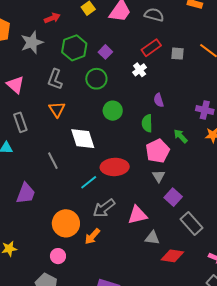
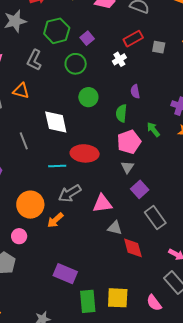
orange triangle: (57, 109) -> (21, 91), moved, turned -48
cyan line: (89, 182) -> (57, 166), turned 30
red diamond: (172, 256) -> (133, 248), turned 60

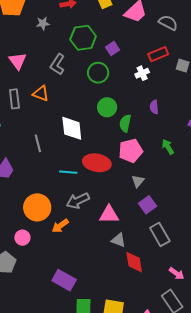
gray star: (15, 21) -> (43, 23), size x0.6
green semicircle: (121, 113) -> (125, 123), moved
pink pentagon: (129, 142) -> (131, 151), moved

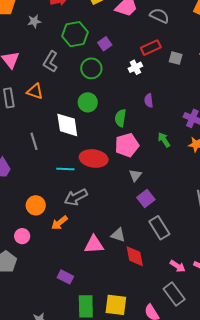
green circle: (107, 107) -> (88, 102), moved
orange circle: (37, 207) -> (36, 205), size x0.7
pink triangle: (109, 215) -> (94, 245), moved
purple rectangle: (64, 280) -> (65, 277), size x0.7

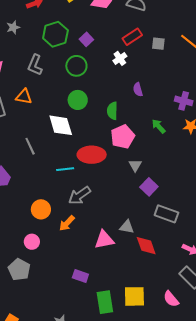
gray rectangle: (159, 228) -> (166, 214), turned -30

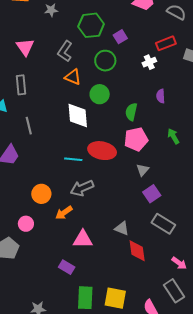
orange triangle: (24, 97) -> (73, 77), moved
gray line: (30, 146) -> (29, 126), moved
pink triangle: (104, 240) -> (83, 239), moved

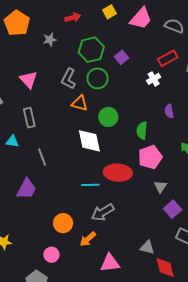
green circle: (105, 61) -> (98, 78), moved

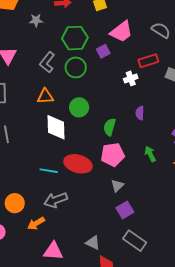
pink trapezoid: (141, 18) -> (121, 32), moved
orange triangle: (80, 103) -> (45, 96), moved, turned -30

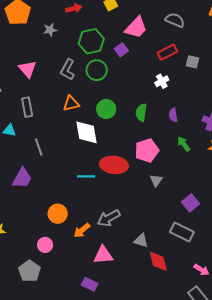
white cross: (131, 78) -> (162, 81), moved
purple semicircle: (140, 113) -> (173, 115), moved
green semicircle: (110, 127) -> (141, 113), moved
gray arrow: (56, 200) -> (109, 218), moved
purple square: (125, 210) -> (190, 203), moved

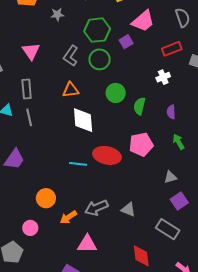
gray semicircle: (175, 20) -> (183, 18), turned 42
green circle: (106, 109) -> (116, 93), moved
gray line: (39, 147) -> (29, 117), moved
gray triangle: (156, 180) -> (170, 177), moved, turned 32
gray triangle: (141, 241) -> (128, 210), moved

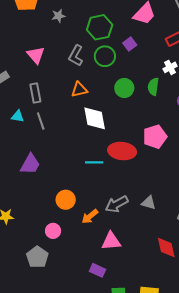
purple square: (126, 42) -> (130, 44), moved
green semicircle: (140, 106) -> (153, 87), moved

